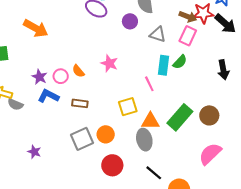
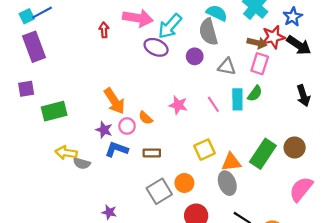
orange arrow: (36, 28) -> (114, 101), moved, turned 35
pink line: (149, 84) -> (213, 104), moved

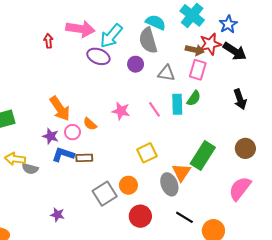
brown circle: (295, 148) -> (245, 148), moved
brown rectangle: (152, 153) -> (84, 158), moved
orange triangle: (231, 162) -> (181, 172), moved, turned -48

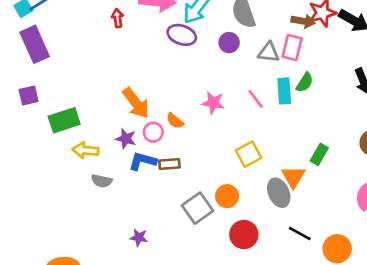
pink rectangle: (198, 70) -> (292, 48), moved
green rectangle: (203, 156) -> (319, 154), size x0.6
yellow arrow: (15, 159) -> (86, 150), moved

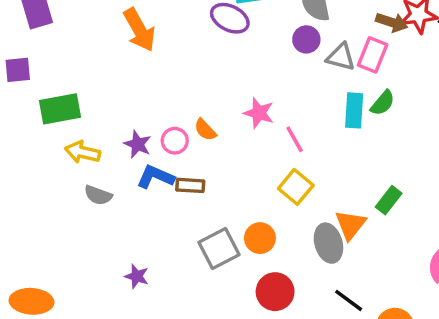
purple circle: (229, 43) -> (306, 39), moved
pink line: (256, 99) -> (295, 139), moved
orange arrow: (136, 103) -> (139, 30), moved
yellow square: (249, 154) -> (296, 187), turned -30

